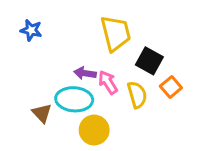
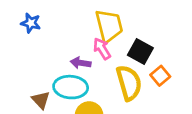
pink arrow: (108, 82) -> (102, 49), moved
yellow semicircle: (137, 95) -> (129, 83), size x1.4

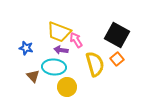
blue star: (31, 23) -> (26, 48), moved
yellow trapezoid: (109, 26) -> (59, 32), moved, turned 125
black square: (140, 52) -> (117, 35), moved, size x1.4

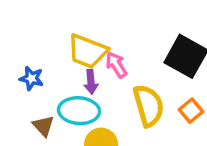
purple arrow: (61, 50) -> (91, 82), turned -104
orange square: (117, 59) -> (191, 111), moved

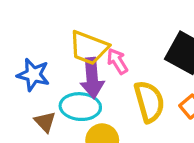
blue star: (31, 78) -> (33, 75), size x1.4
purple arrow: (91, 82) -> (92, 78), size x1.6

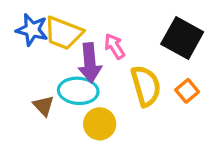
yellow trapezoid: (89, 48) -> (63, 33), moved
blue star: (33, 75) -> (32, 30), moved

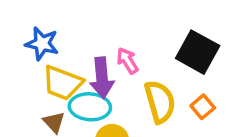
yellow trapezoid: (63, 33) -> (62, 83), moved

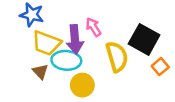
black square: (198, 52) -> (144, 39), moved
orange square: (203, 107) -> (160, 67), moved

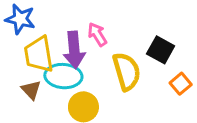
black square: (144, 39) -> (161, 50), size x0.7
yellow trapezoid: (47, 43) -> (39, 54), turned 60

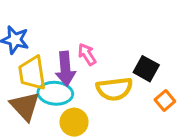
yellow semicircle: (127, 71) -> (114, 89), turned 99
brown triangle: (31, 90) -> (25, 106), size x1.6

